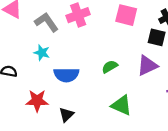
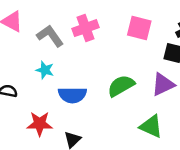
green semicircle: (110, 67) -> (121, 86), size x1.5
green triangle: (121, 105) -> (151, 126), moved

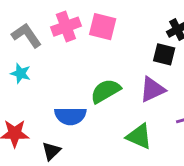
pink square: (139, 28) -> (103, 27), moved
blue semicircle: (72, 95) -> (70, 116), moved

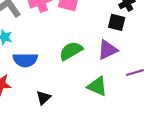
blue semicircle: (70, 116) -> (25, 60), moved
black triangle: (51, 151) -> (44, 98), moved

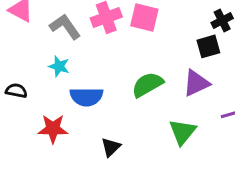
black square: (117, 22) -> (208, 46), turned -30
green triangle: (97, 86) -> (182, 132), turned 45

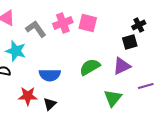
cyan star: (59, 66) -> (16, 51), moved, size x1.5
black triangle: (111, 147) -> (50, 104), moved

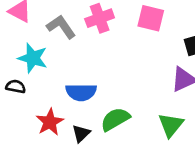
pink square: (88, 23) -> (151, 18), moved
green semicircle: (90, 67) -> (115, 119), moved
red star: (28, 96) -> (50, 122), turned -30

